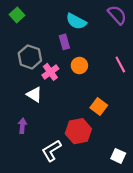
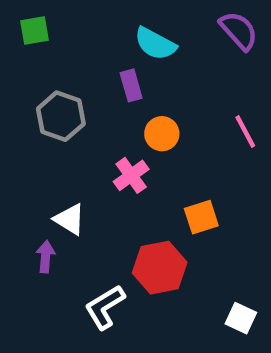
green square: (17, 15) -> (35, 31), turned 32
pink cross: (50, 72) -> (131, 175), moved
white triangle: (34, 95) -> (70, 219), moved
orange square: (99, 106) -> (201, 217), turned 35

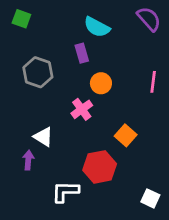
green square: (35, 31) -> (21, 19), turned 30
pink line: (245, 132) -> (153, 82), turned 35
orange square: (201, 217) -> (126, 135), turned -30
white L-shape: (105, 307) -> (65, 192), turned 32

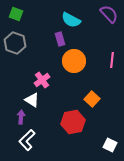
gray hexagon: (38, 72) -> (15, 43), moved
orange circle: (101, 83) -> (74, 61), size x1.5
pink cross: (82, 109) -> (42, 80), moved
white L-shape: (65, 192) -> (27, 140), moved, turned -45

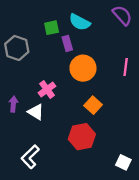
green square: (16, 14) -> (52, 28), moved, turned -32
orange square: (92, 99) -> (93, 105), moved
purple arrow: (21, 117) -> (13, 104), moved

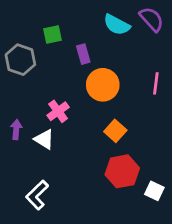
cyan semicircle: (80, 22) -> (117, 25), moved
green square: (52, 28) -> (53, 35), moved
red hexagon: (82, 137) -> (122, 171), moved
white square: (123, 162) -> (154, 191), moved

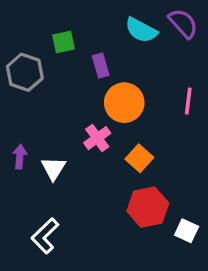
pink cross: (58, 111) -> (97, 138), moved
white triangle: (44, 139) -> (53, 168), turned 30

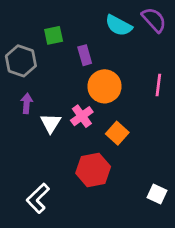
purple arrow: (20, 157) -> (27, 103), moved
white triangle: (53, 168) -> (51, 123), moved
red hexagon: (148, 207) -> (93, 170), moved

